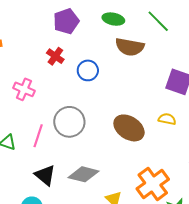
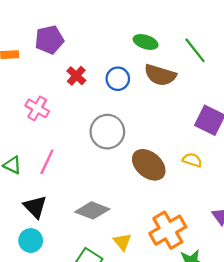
purple pentagon: (66, 21) -> (49, 40), moved
blue circle: (88, 70) -> (118, 79), moved
gray circle: (69, 122) -> (107, 132), moved
black triangle: (45, 175) -> (35, 207), moved

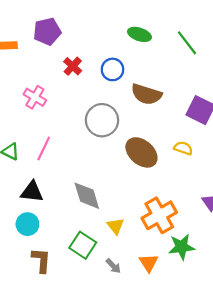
brown semicircle: (160, 75) -> (146, 94), moved
black triangle: (35, 207) -> (32, 192), turned -40
gray diamond: (92, 210) -> (87, 196), turned 52

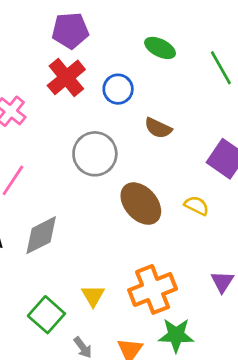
purple pentagon: (47, 31) -> (70, 31), moved
red cross: (73, 66) -> (66, 77), size x1.5
brown semicircle: (146, 94) -> (158, 128), size x0.7
gray diamond: (87, 196) -> (41, 235), moved, turned 72

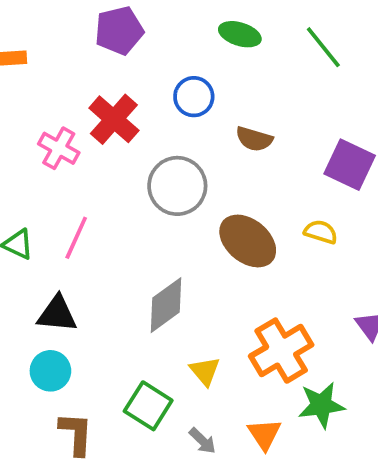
red cross: (66, 77) -> (114, 119), moved
gray diamond: (41, 235) -> (166, 305), moved

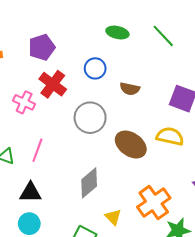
purple pentagon: (119, 30) -> (42, 47), moved
yellow semicircle: (321, 232) -> (170, 136), size x1.5

